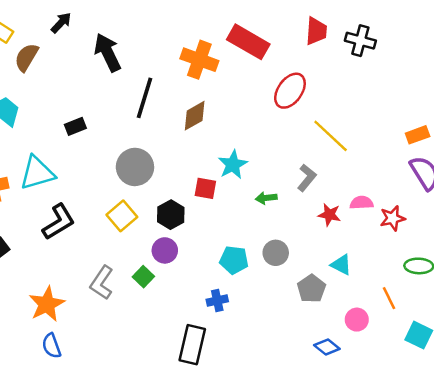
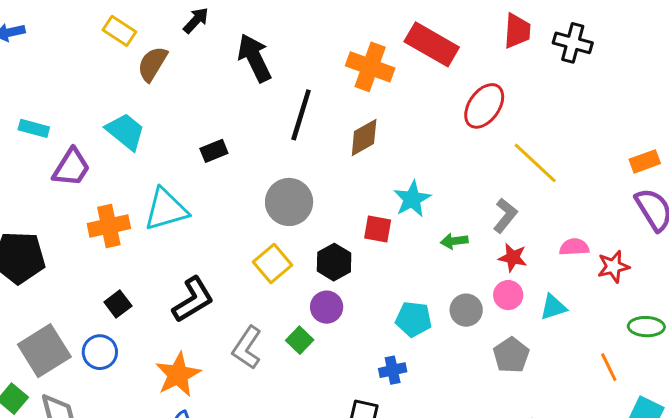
red star: (329, 215) -> (513, 258), moved
black L-shape: (59, 222) -> (193, 300), moved
cyan triangle: (341, 265) -> (553, 307), moved, turned -45
pink circle: (357, 320) -> (508, 295), moved

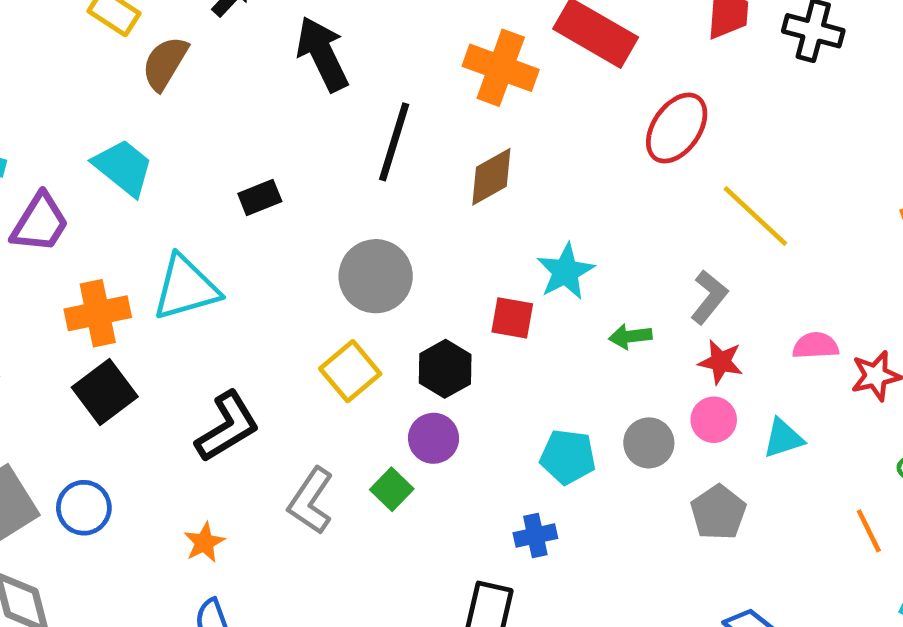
black square: (118, 304) -> (105, 392), moved, size x1.5
orange star: (178, 375) -> (204, 542), size x0.6

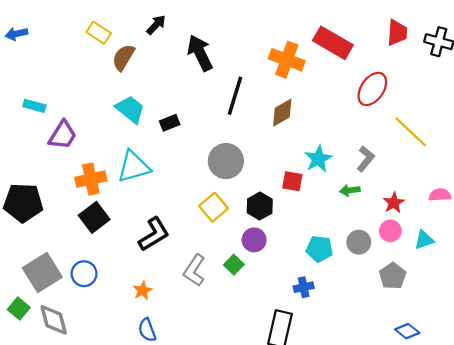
cyan trapezoid: (123, 167) -> (130, 109), moved
gray L-shape: (709, 297) -> (366, 159), moved
red star: (721, 362) -> (394, 203), turned 30

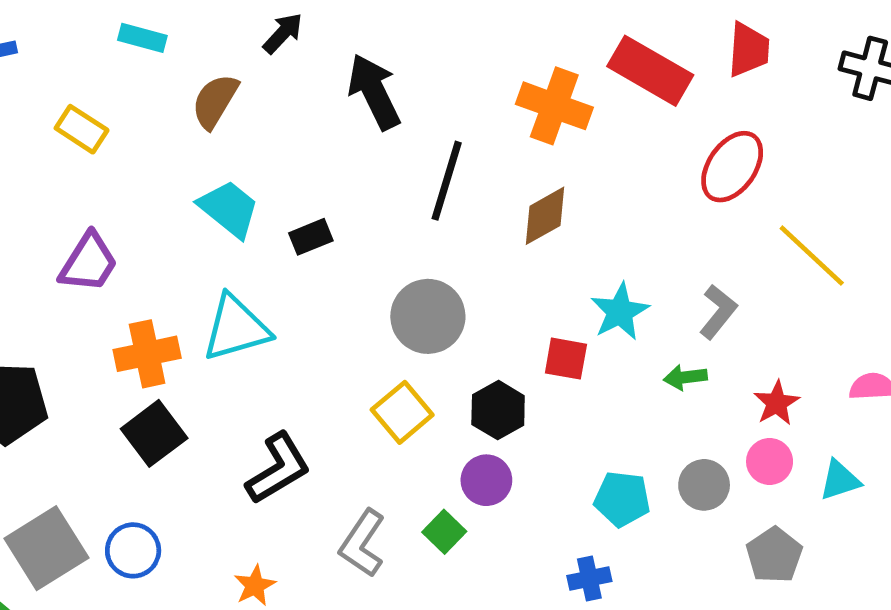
yellow rectangle: (99, 33) -> (82, 129), moved
red trapezoid: (397, 33) -> (749, 50), moved
cyan rectangle: (34, 106) -> (142, 38), moved

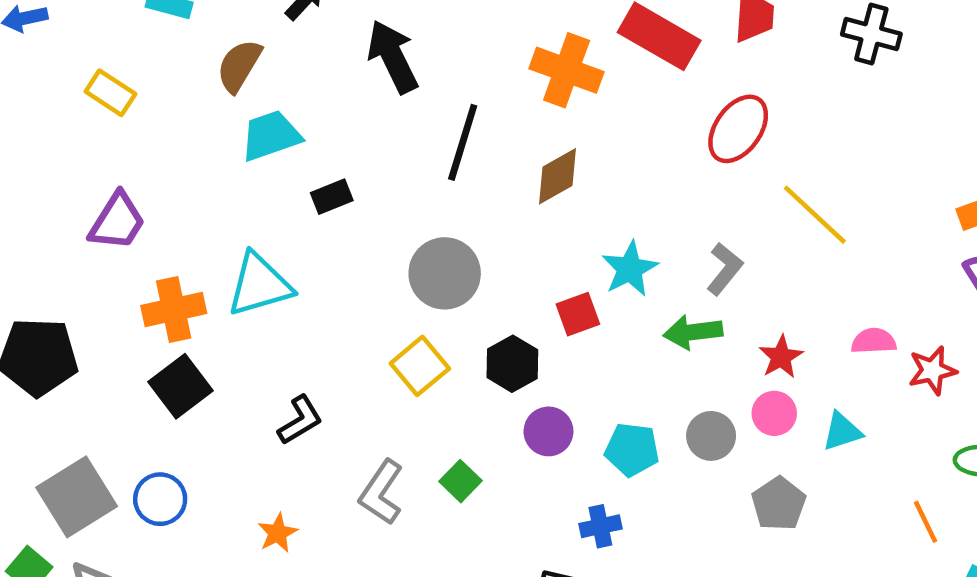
cyan trapezoid: (229, 209) -> (271, 136), moved, turned -58
red square: (566, 359) -> (578, 314), turned -30
green arrow: (685, 377) -> (693, 332), size x1.4
black L-shape: (278, 469) -> (300, 420), size x0.7
purple circle: (486, 480) -> (548, 431), moved

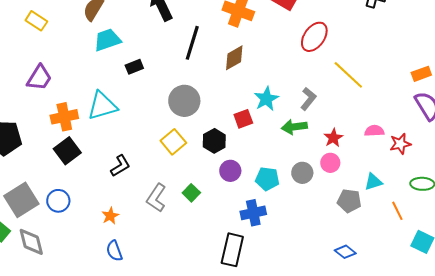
cyan triangle: (842, 431) -> (373, 182), moved
gray pentagon: (779, 504) -> (349, 201), moved, turned -30
blue cross: (600, 526) -> (253, 213), size x1.4

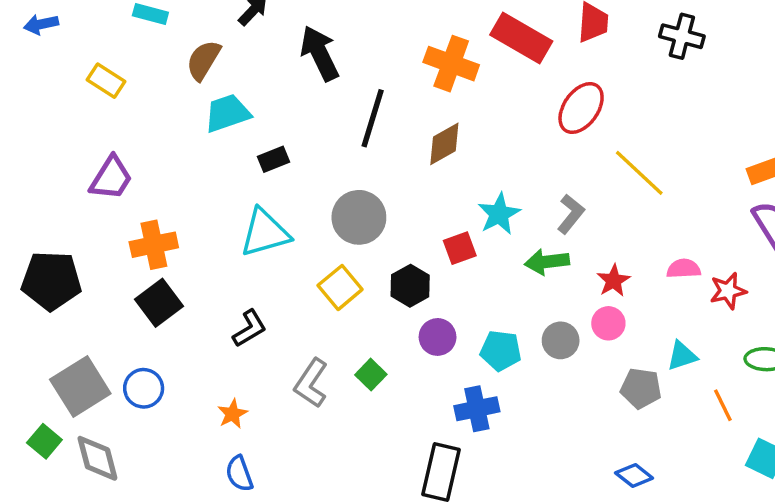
cyan triangle: (102, 106) -> (265, 233), moved

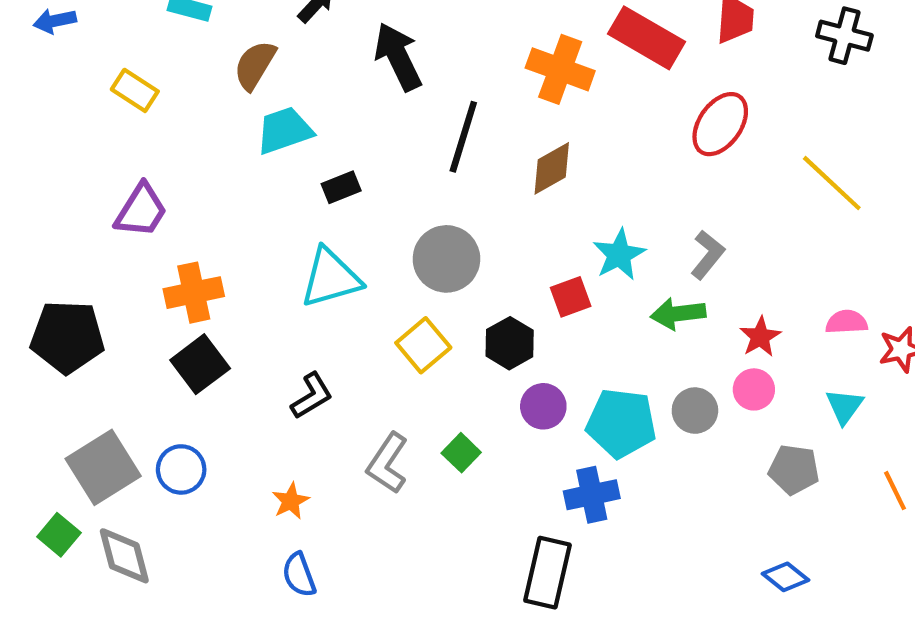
yellow line: (639, 173) -> (832, 183), moved
cyan pentagon: (501, 351) -> (621, 423), size x1.4
cyan triangle: (682, 356) -> (844, 406), moved, turned -36

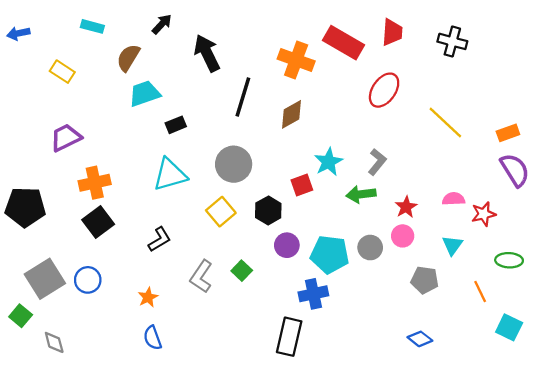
purple trapezoid: (141, 210) -> (66, 138), turned -148
gray diamond: (124, 556) -> (54, 342), moved, size x0.7

